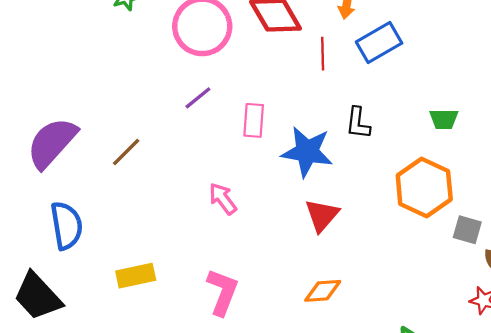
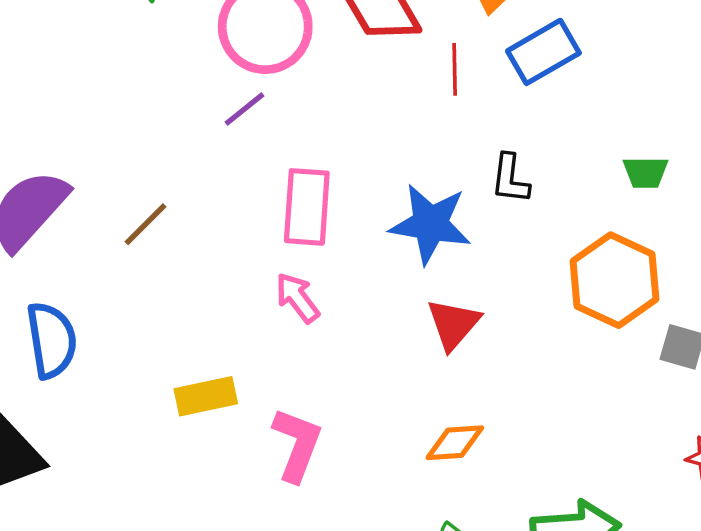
purple line: (198, 98) -> (244, 109), moved
pink rectangle: (254, 120) -> (307, 207), moved, size x1.4
yellow rectangle: (136, 276) -> (206, 396), moved

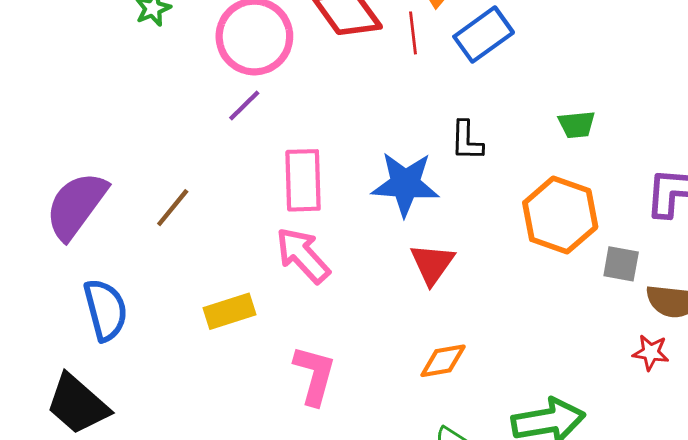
red line: (455, 69) -> (413, 33), moved
pink arrow: (297, 298) -> (303, 255), size x1.4
yellow rectangle: (206, 396) -> (229, 311), moved

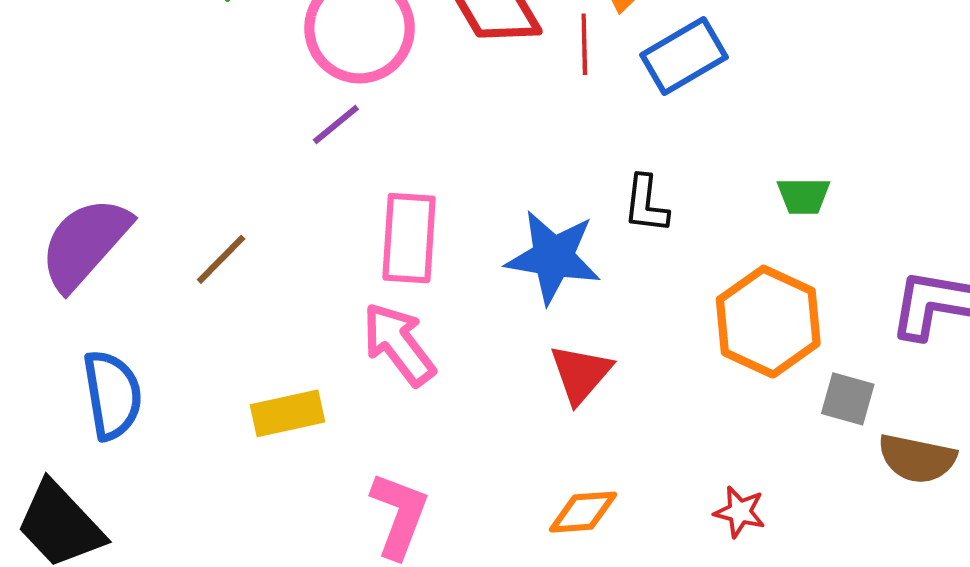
red star: (651, 352) -> (740, 512), moved

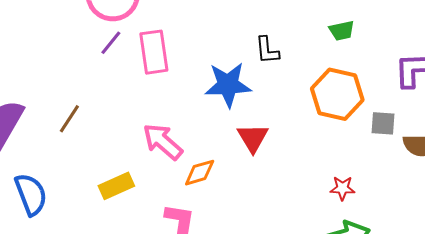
pink rectangle: (409, 238) -> (154, 52), moved
orange diamond: (583, 512) -> (200, 173), moved

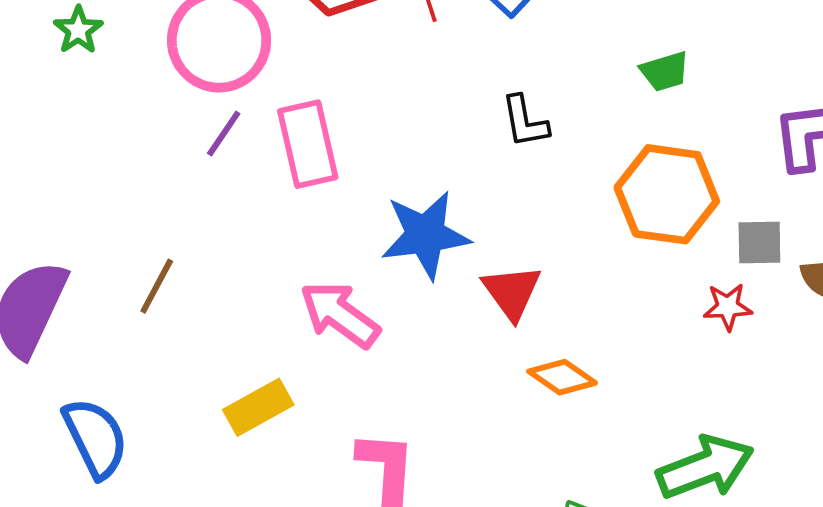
blue star: (228, 85) -> (425, 235), moved
orange diamond: (200, 173) -> (562, 377), moved, turned 56
red star: (342, 188) -> (728, 307), moved

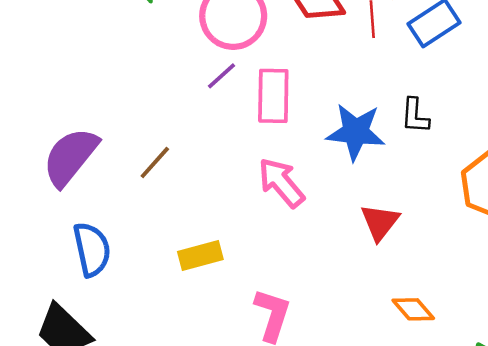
blue star: (425, 235) -> (356, 132), moved
pink arrow: (340, 315) -> (281, 183), moved
orange diamond: (562, 377) -> (413, 309), moved

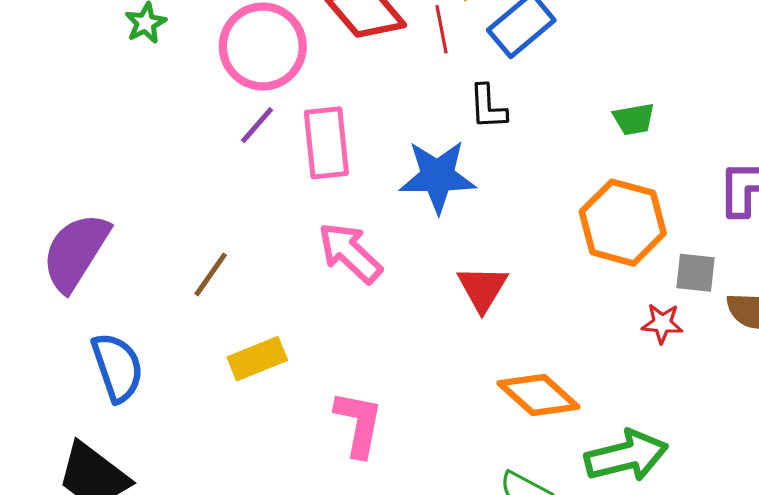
black L-shape: (415, 116) -> (488, 107), moved
brown line: (155, 163) -> (211, 274), moved
orange diamond: (413, 309) -> (538, 395), size x1.4

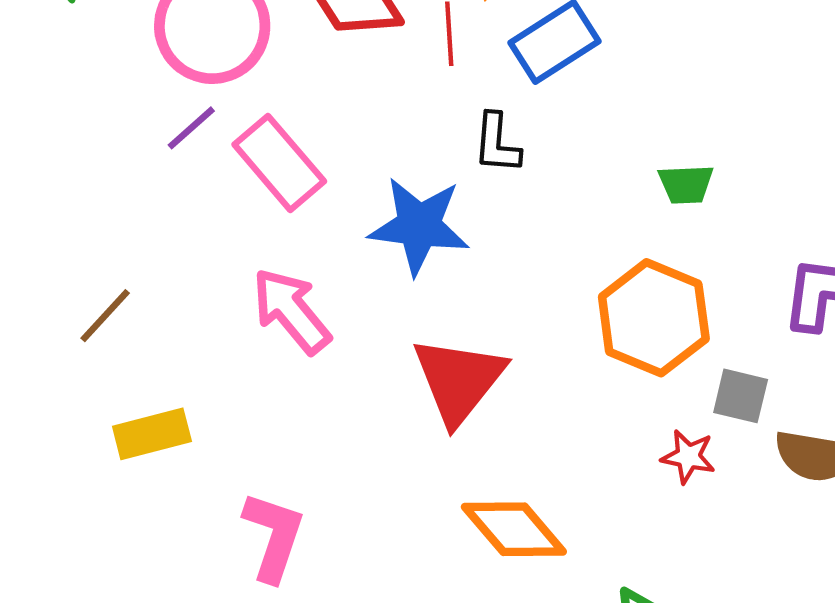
pink rectangle: (326, 143) -> (279, 163), turned -42
red triangle: (482, 288) -> (459, 380), size x1.4

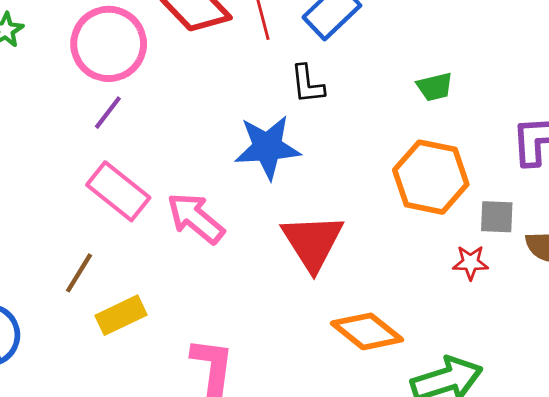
pink rectangle: (279, 163) -> (118, 191), moved
brown line: (105, 316) -> (79, 273), moved

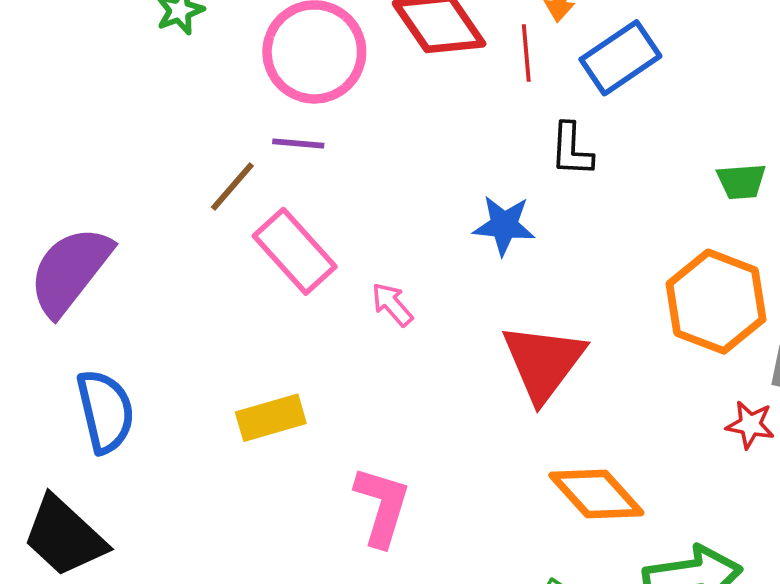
purple line: (108, 113) -> (298, 144), turned 48
blue star: (267, 147) -> (504, 225), size x0.7
pink arrow: (196, 218) -> (392, 304), size x0.6
brown line: (79, 273) -> (232, 186), moved

